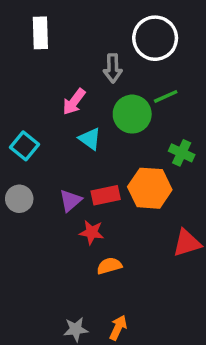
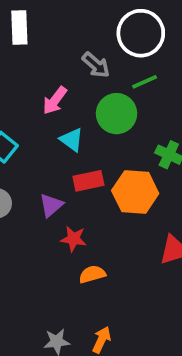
gray arrow: (113, 68) -> (96, 65), turned -48
green line: (166, 96) -> (145, 82), moved
red rectangle: (106, 195) -> (88, 181), moved

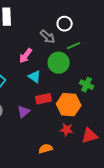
white circle: (141, 33) -> (65, 24), moved, size x0.6
red star: (74, 239) -> (67, 130), moved

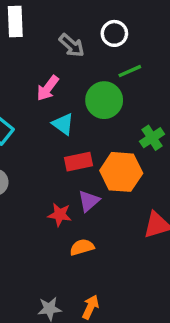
gray arrow: (48, 37) -> (72, 45), moved
green cross: (87, 85) -> (152, 138), turned 32
purple triangle: (24, 112) -> (89, 201), moved
red star: (67, 130) -> (60, 215), moved

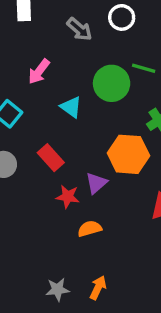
green line: (130, 71) -> (144, 68), moved, turned 40
pink arrow: (48, 88) -> (39, 72), moved
red rectangle: (78, 162) -> (51, 158), moved, turned 60

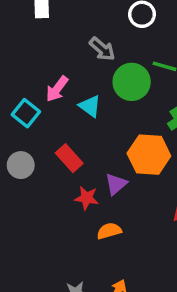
gray arrow: (79, 29) -> (102, 49), moved
pink arrow: (39, 72) -> (57, 89), moved

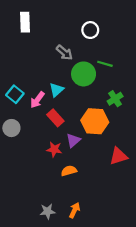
pink arrow: (57, 89) -> (37, 100), moved
cyan triangle: (90, 106) -> (57, 90), turned 42
red rectangle: (69, 158) -> (55, 118), moved

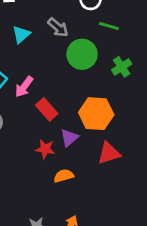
green line: (105, 64) -> (109, 26), moved
cyan triangle: (57, 90) -> (21, 34), moved
green cross: (115, 99) -> (122, 67), moved
red triangle: (118, 156) -> (109, 153), moved

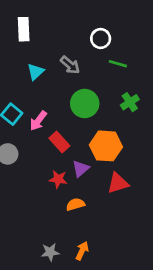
green circle: (82, 54) -> (85, 104), moved

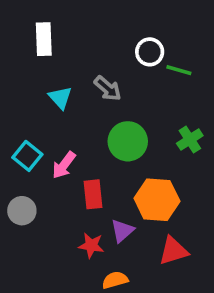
green line: (118, 64) -> (179, 70), moved
cyan triangle: (36, 72) -> (60, 98), turned -30
red rectangle: (59, 142) -> (93, 194), turned 36

